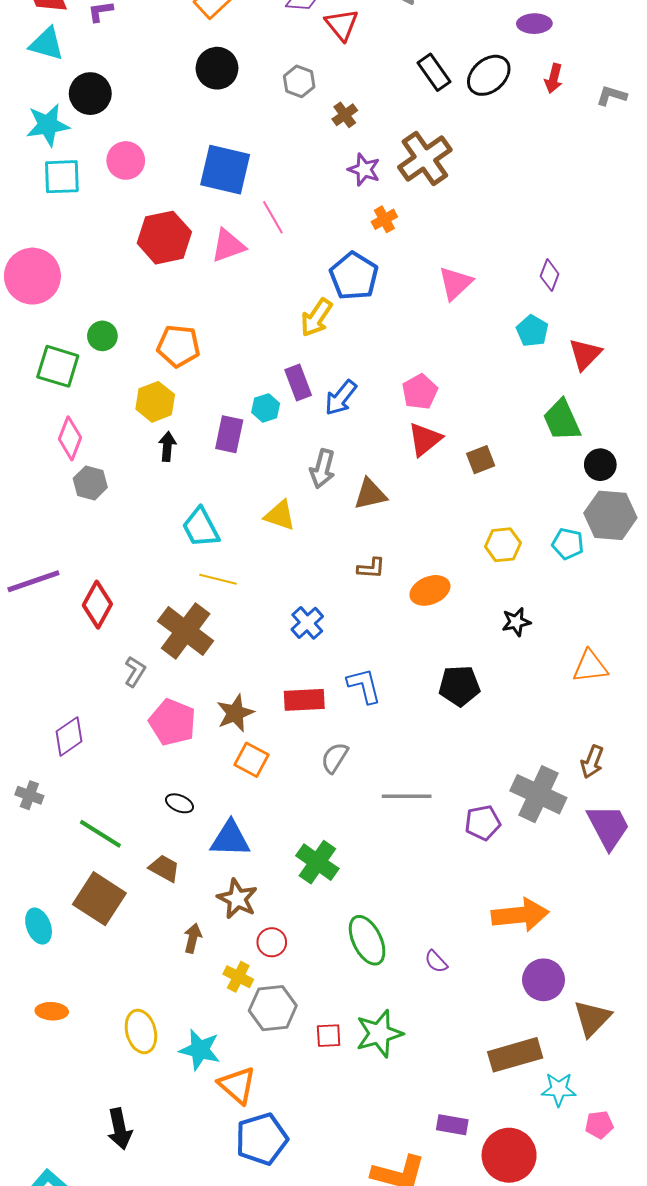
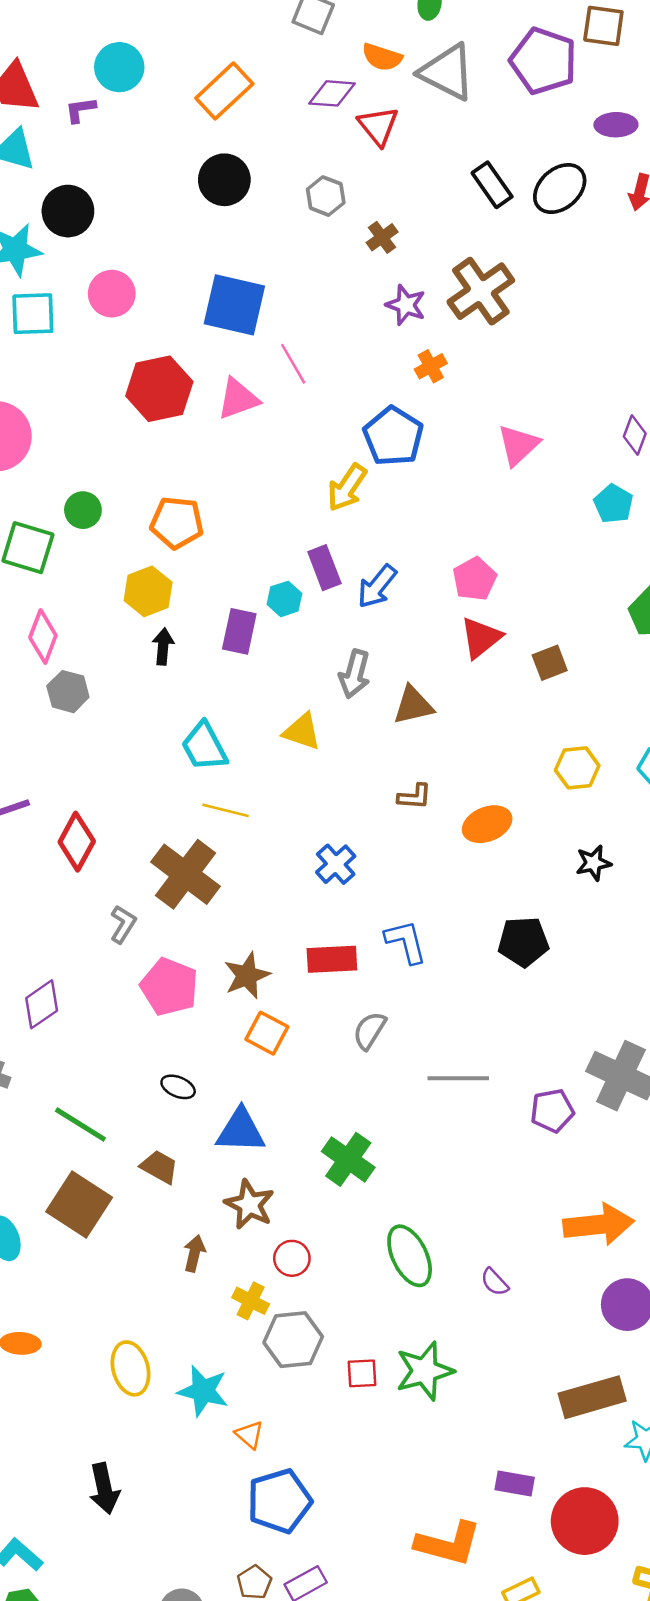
orange triangle: (237, 1085) -> (249, 1435), size x0.6

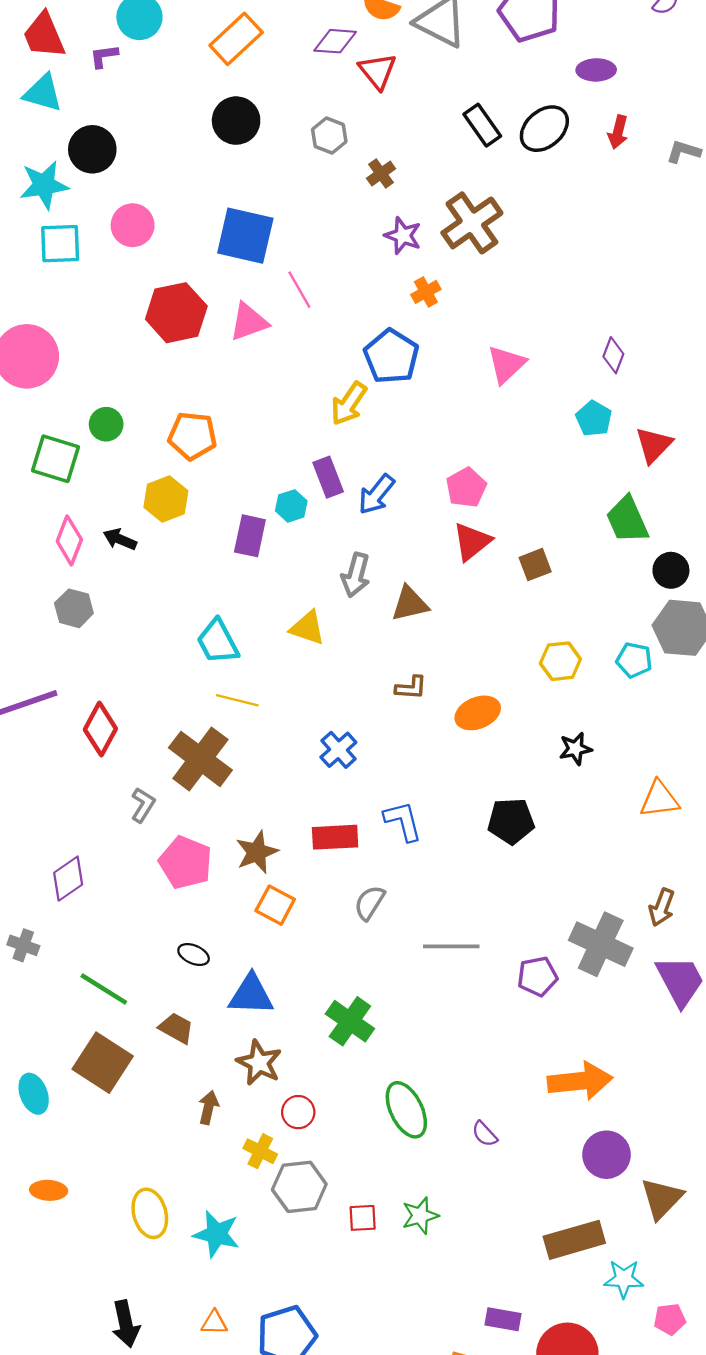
black arrow: (163, 646) -> (120, 539), moved, turned -72
gray hexagon: (68, 692) -> (74, 608), moved
green star: (425, 1371) -> (420, 1216), size x0.7
orange triangle: (249, 1435) -> (214, 1323), moved, turned -40

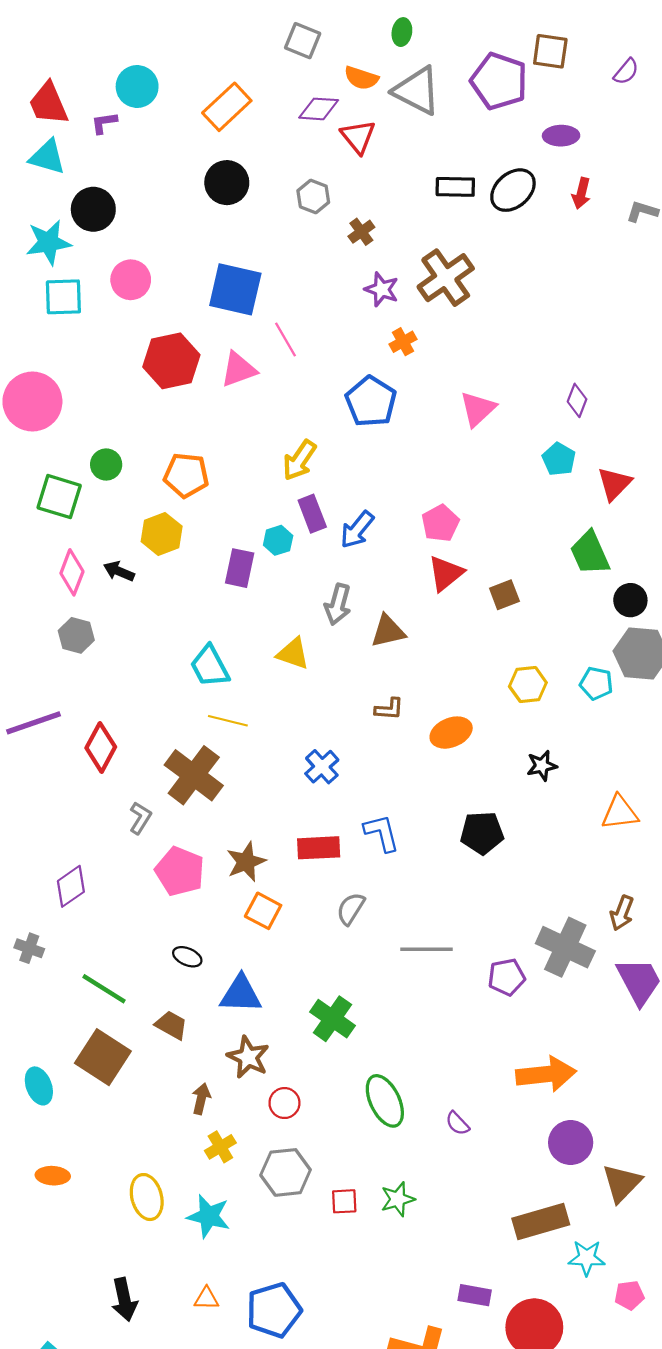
black rectangle: (482, 125) -> (455, 187), turned -54
yellow arrow: (349, 404) -> (299, 460), moved
yellow cross: (260, 1151) -> (220, 1147), moved, turned 32

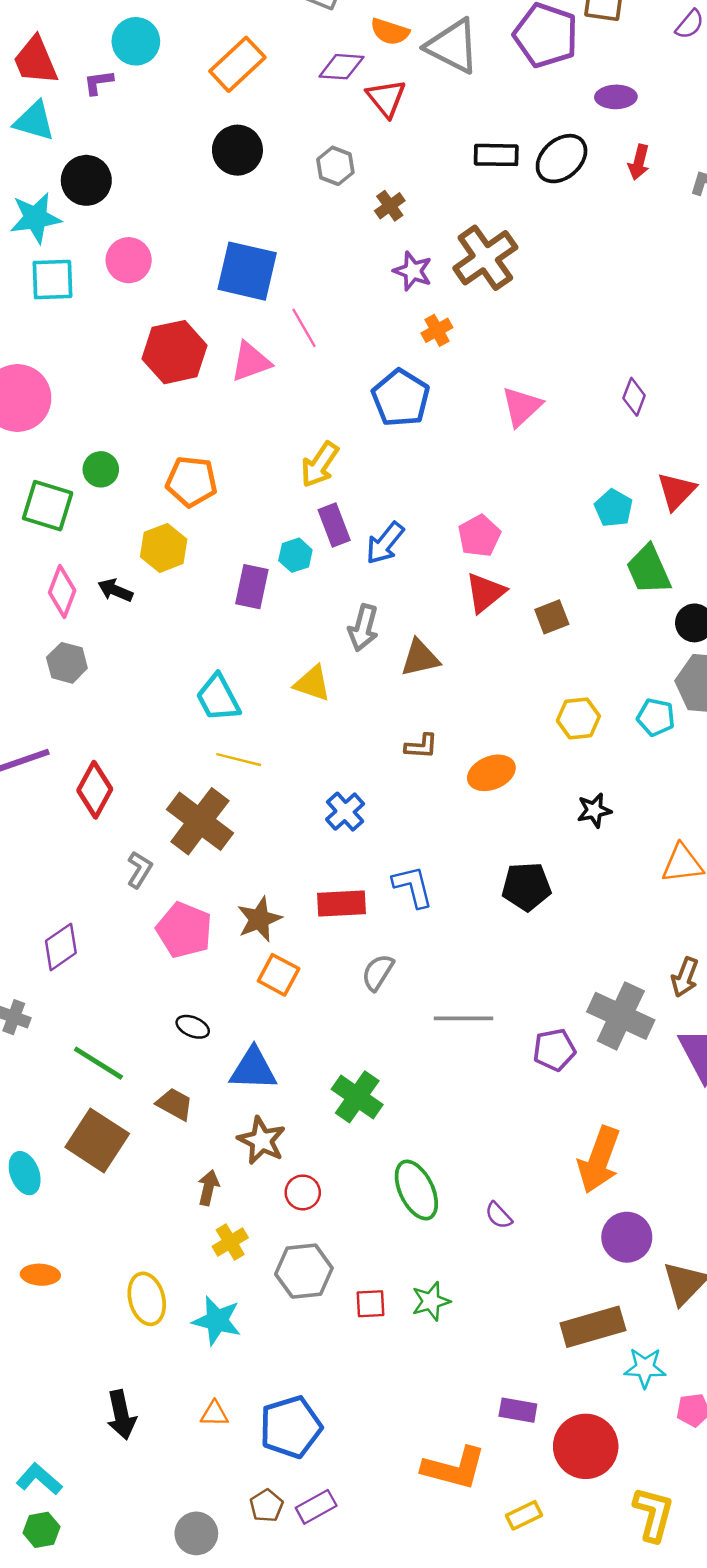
cyan pentagon: (559, 459) -> (614, 508), moved
orange arrow: (546, 1074) -> (599, 1160), turned 116

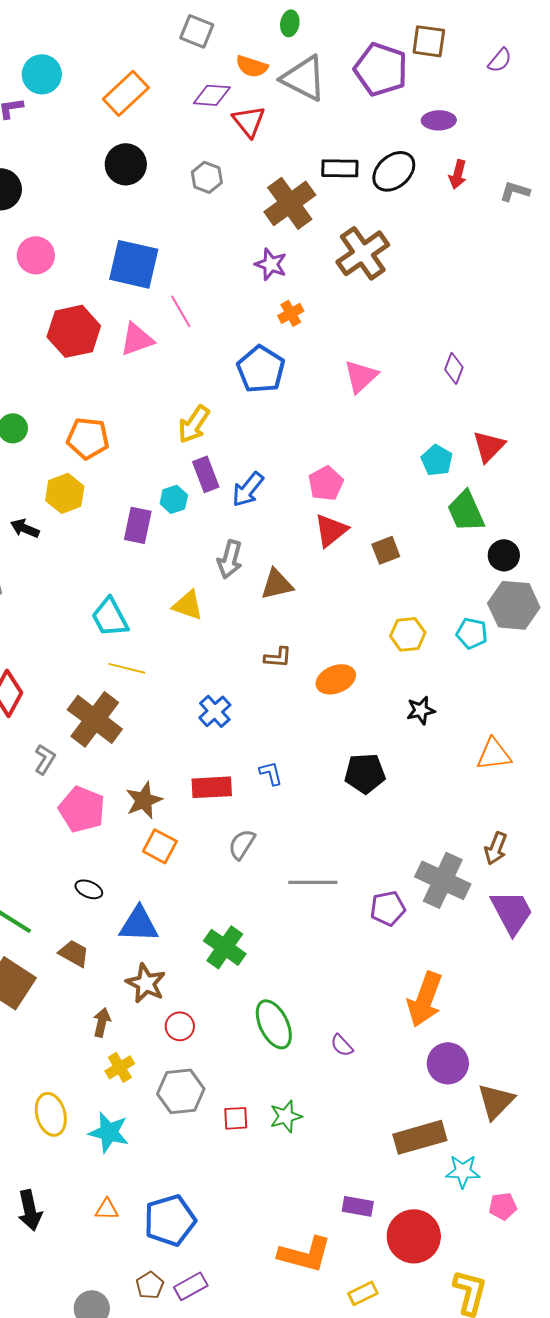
brown cross: (390, 206) -> (290, 203), moved, size x2.0
brown cross: (485, 258) -> (363, 253), moved
blue L-shape: (413, 887) -> (271, 773), size x0.7

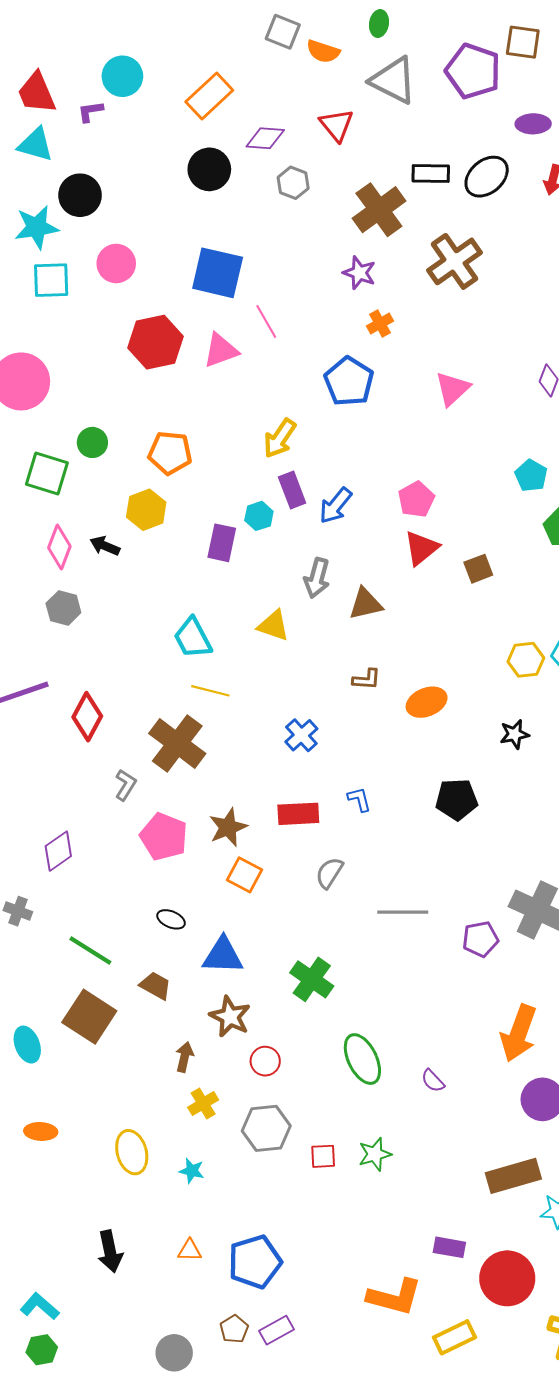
orange semicircle: (252, 66) -> (323, 51), moved
purple diamond: (212, 95) -> (265, 138), moved
yellow hexagon: (408, 634) -> (526, 660), moved
cyan star: (109, 1132) -> (192, 1171), size x0.6
yellow rectangle: (363, 1293) -> (454, 1337), size x1.4

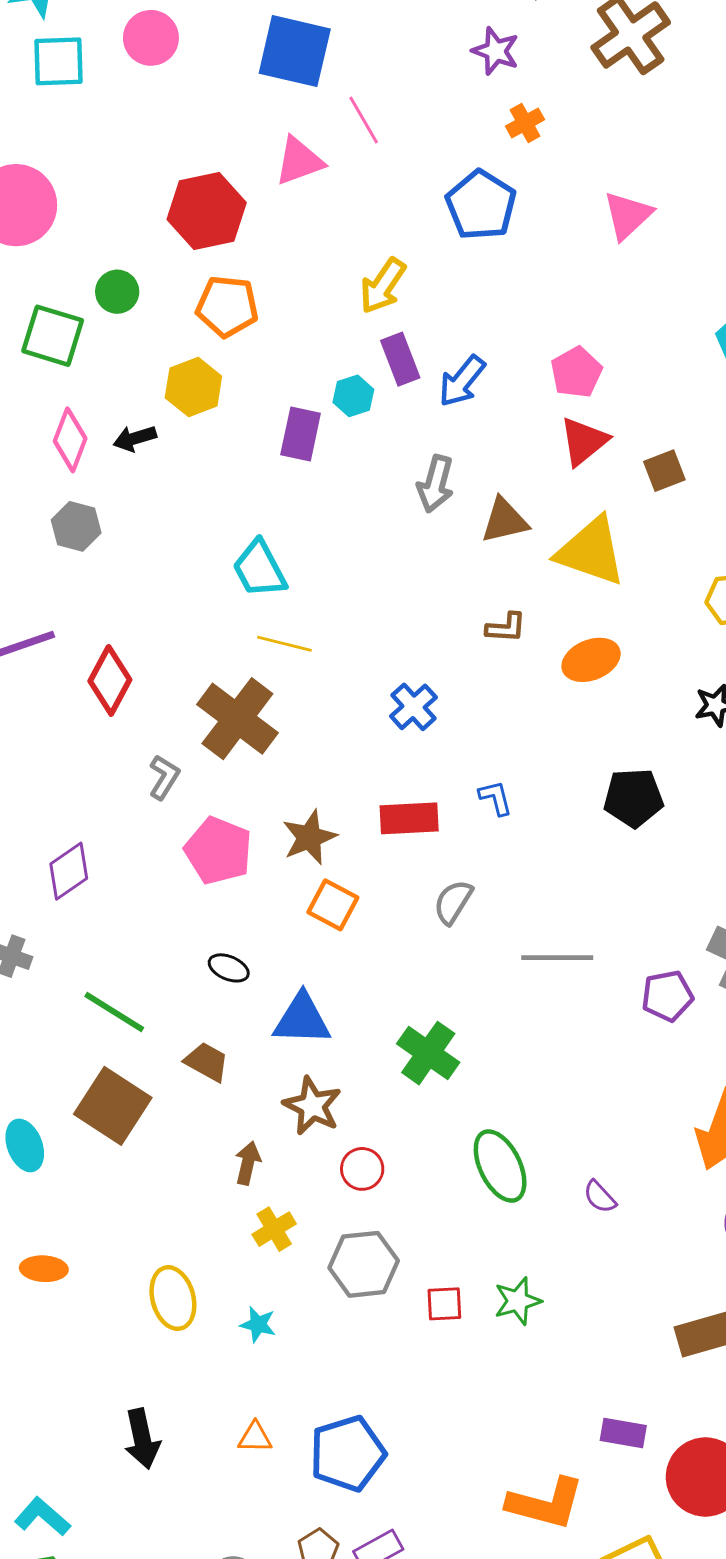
red hexagon: (156, 342) -> (207, 211), moved
black arrow: (105, 546) -> (135, 438), turned -40
yellow triangle: (273, 626) -> (591, 551), moved, size x1.6

